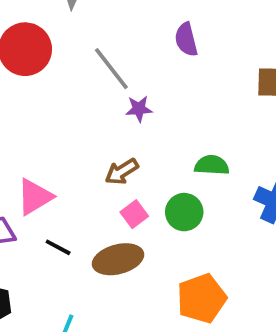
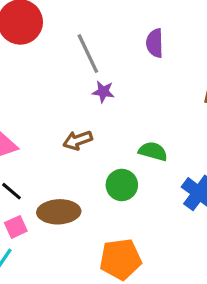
pink square: (134, 214) -> (16, 227), moved

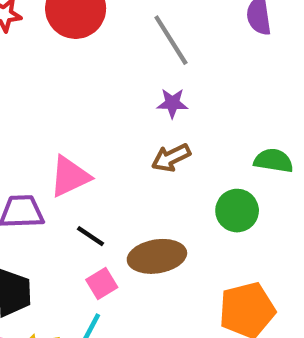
purple star: (103, 92) -> (172, 103), moved

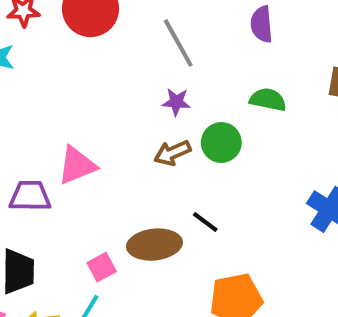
green semicircle: (273, 161) -> (268, 100), moved
green circle: (237, 211) -> (221, 143), moved
black line: (90, 236) -> (205, 222), moved

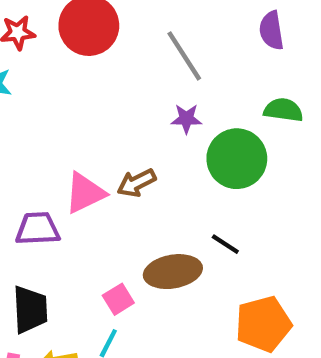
green circle: (221, 143) -> (237, 159), size x1.4
brown arrow: (172, 153) -> (136, 183), moved

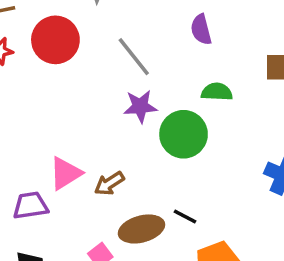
purple star: (186, 119) -> (140, 106), size x1.4
brown arrow: (136, 183) -> (109, 183), moved
black line: (225, 244) -> (185, 216), moved

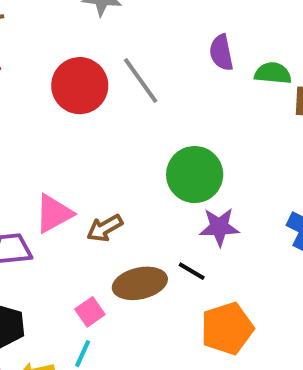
red circle: (55, 40) -> (80, 86), moved
green semicircle: (217, 92) -> (273, 73), moved
purple star: (140, 106) -> (219, 227), moved

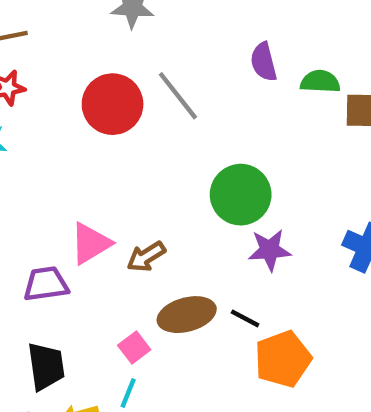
black line: (192, 271) -> (245, 318), moved

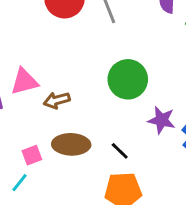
purple star: (270, 250) -> (162, 120), moved
black line: (245, 318) -> (120, 151), moved

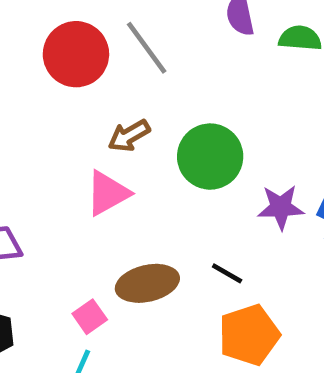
pink triangle: (24, 82) -> (108, 193), moved
brown arrow: (57, 100) -> (129, 136), moved

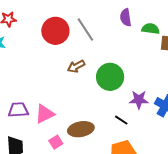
pink triangle: (108, 193) -> (45, 114), moved
black line: (227, 273) -> (121, 120), moved

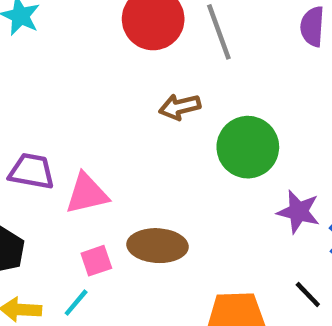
black line: (121, 120) -> (308, 295), moved

